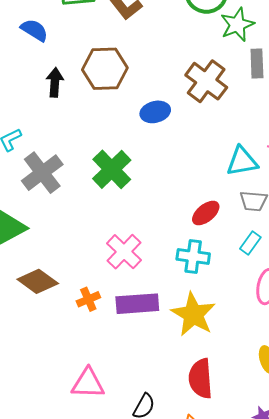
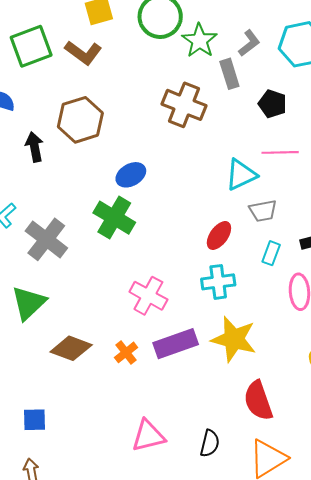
blue ellipse: (155, 112) -> (131, 175), moved

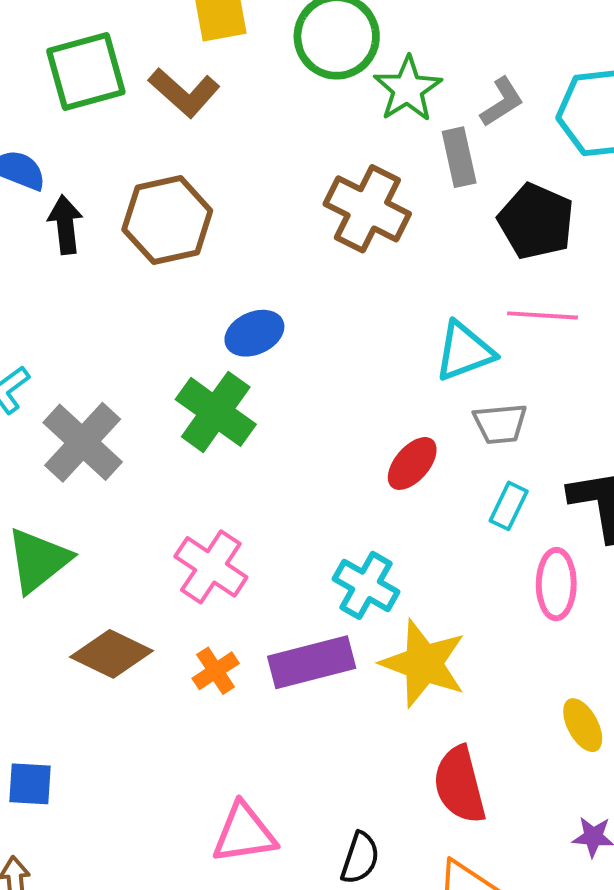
black pentagon: (272, 104) -> (536, 221), size x1.4
black arrow: (34, 147) -> (65, 225), moved
cyan cross: (218, 282) -> (366, 585), moved, turned 32
pink cross: (148, 296) -> (211, 567), moved

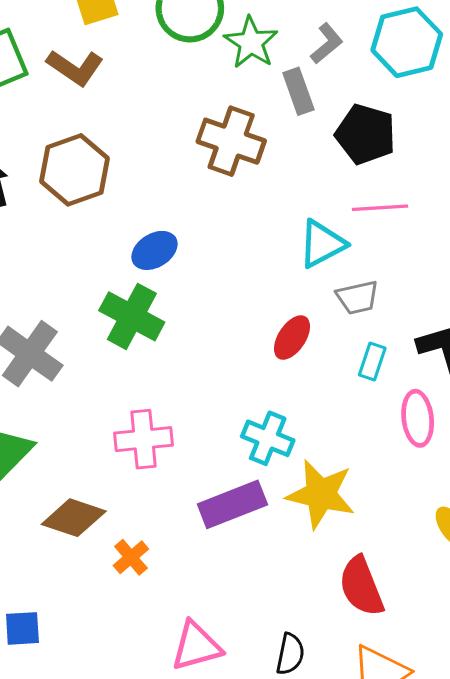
pink cross: (211, 567) -> (143, 439), turned -32
orange cross: (216, 671) -> (131, 557), moved

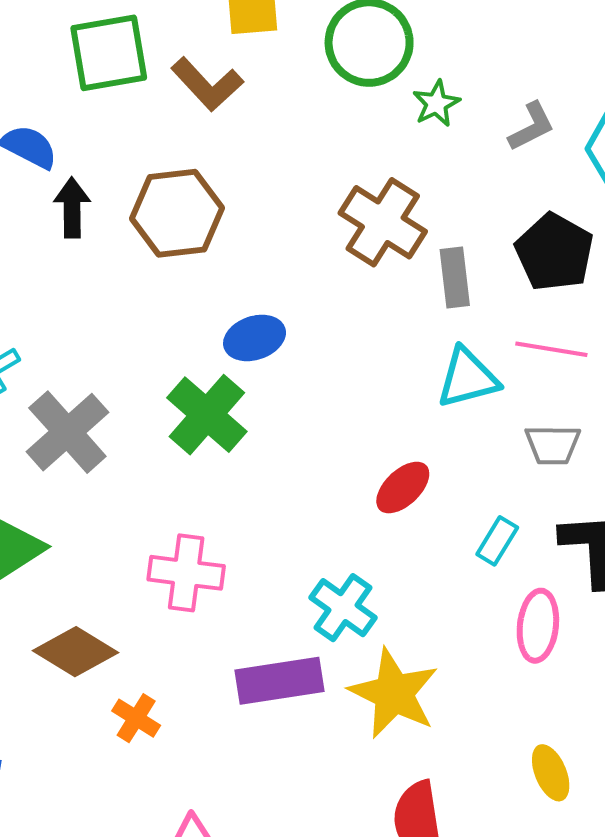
green star: (251, 42) -> (436, 104), size x0.7
gray rectangle: (298, 91) -> (455, 277), moved
gray trapezoid: (357, 297) -> (553, 445), moved
orange cross: (131, 557) -> (136, 718), turned -30

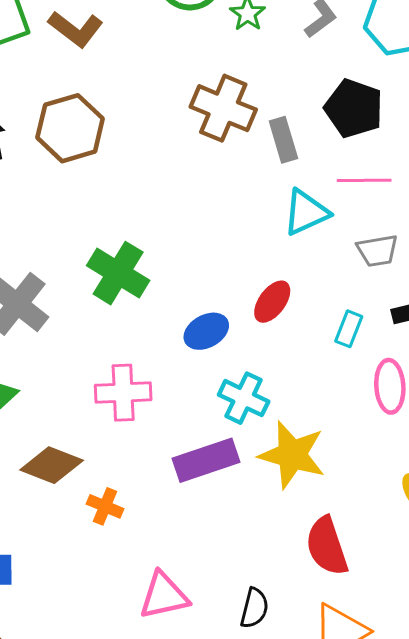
blue ellipse: (255, 338) -> (206, 331), moved

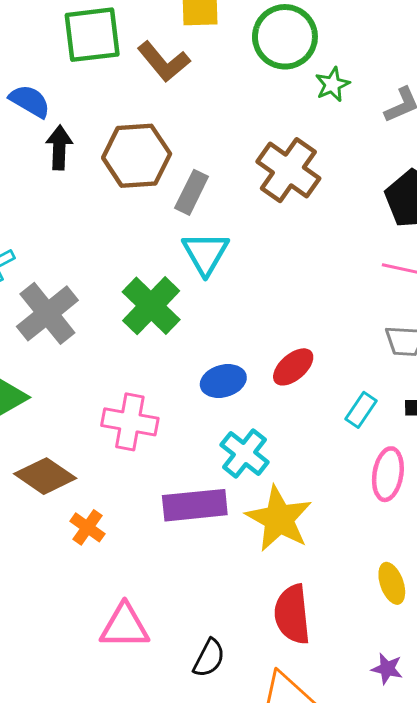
gray rectangle: (283, 140) -> (192, 192), moved, turned 30
cyan triangle: (306, 212) -> (205, 253), moved, turned -48

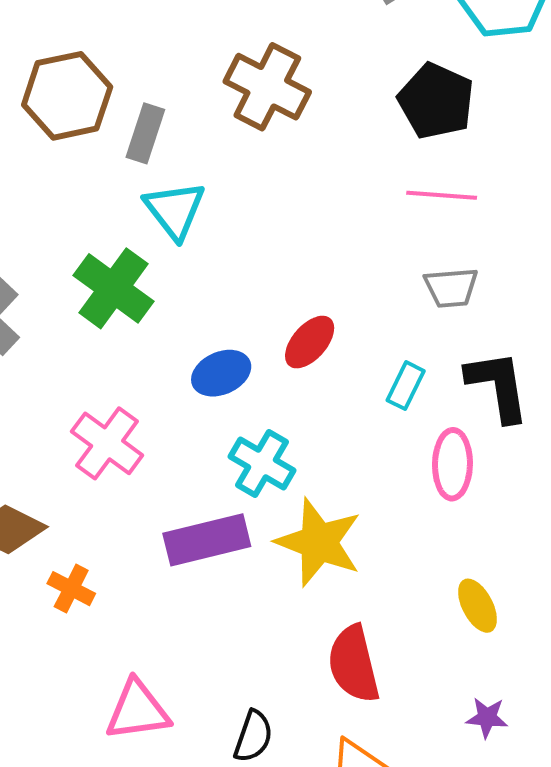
pink cross: (130, 422) -> (107, 443), turned 34

